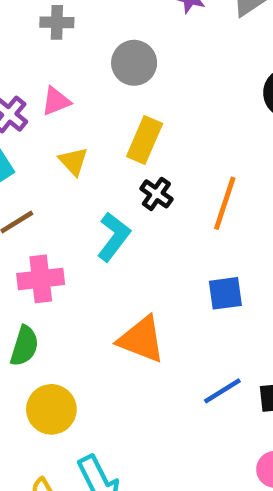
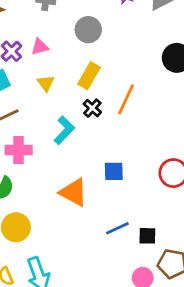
orange line: (225, 203) -> (126, 99), moved
blue square: (225, 293) -> (114, 171), moved

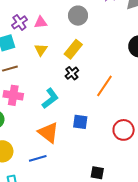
orange line: (126, 99) -> (104, 86), moved
cyan L-shape: (64, 130) -> (50, 98), moved
blue line: (117, 228) -> (38, 158), moved

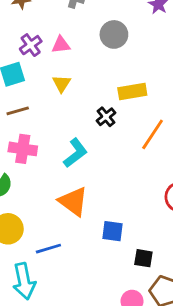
yellow rectangle: (73, 49) -> (132, 91), moved, turned 42
blue square: (80, 122) -> (112, 231), moved
blue line: (38, 158) -> (48, 249), moved

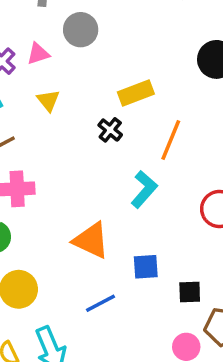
gray circle: (114, 34) -> (81, 30), moved
cyan L-shape: (75, 153) -> (144, 189), moved
blue line: (48, 249) -> (101, 303), moved

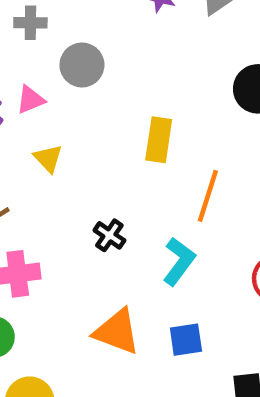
yellow rectangle: (136, 93) -> (159, 140), turned -56
black cross: (110, 130) -> (109, 235), moved
blue square: (146, 267) -> (186, 340), moved

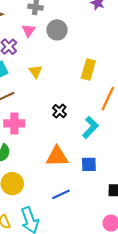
pink triangle: (30, 100) -> (29, 30), moved, turned -40
orange triangle: (117, 332) -> (57, 156), turned -30

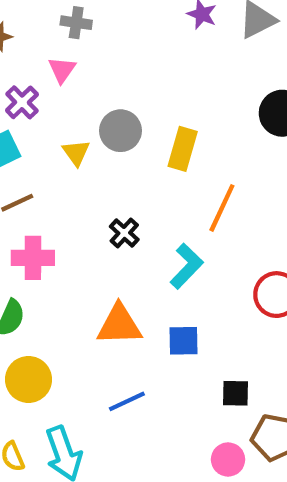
gray circle: (57, 30) -> (121, 131), moved

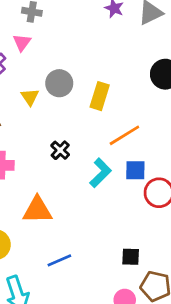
orange line: (222, 208) -> (124, 135), turned 32
orange triangle: (119, 325) -> (37, 210), moved
blue square: (184, 341) -> (135, 170), moved

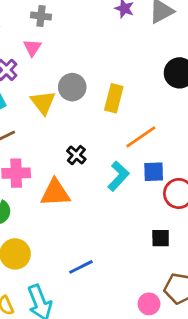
yellow triangle: (30, 97) -> (43, 102), size x1.4
orange triangle: (37, 210) -> (55, 193), moved
black square: (131, 257) -> (161, 238), moved

